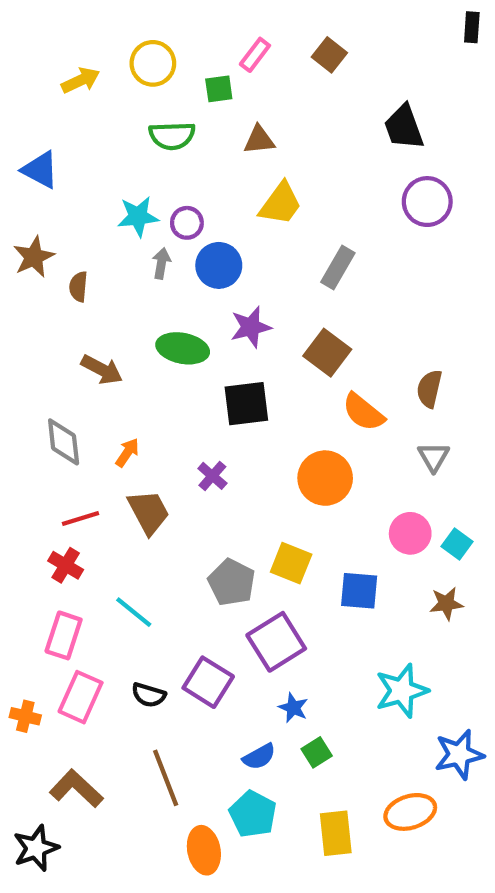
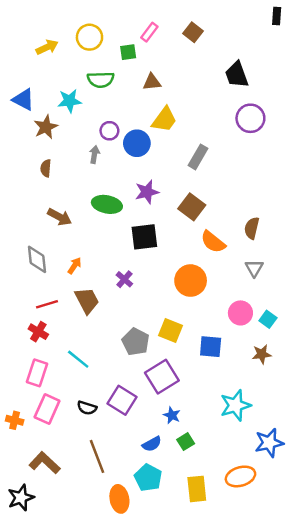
cyan star: (138, 216) -> (69, 101), moved
brown star: (34, 257) -> (46, 127), moved
blue circle: (219, 265) -> (137, 143), moved

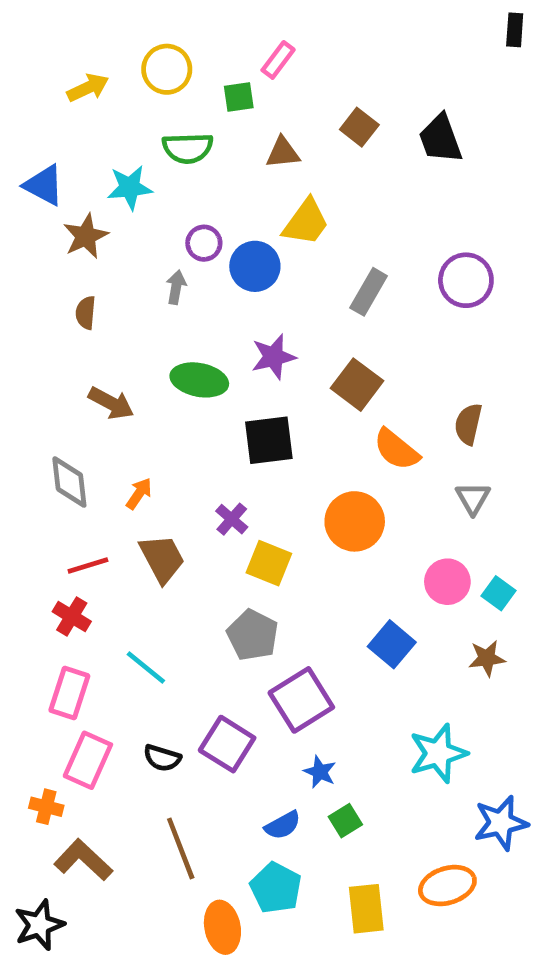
brown square: (193, 32) -> (359, 127), moved
purple circle: (250, 118) -> (466, 280), moved
yellow square: (171, 330) -> (269, 563), moved
blue square: (211, 347) -> (392, 644), turned 35
orange cross: (15, 420) -> (46, 807), moved

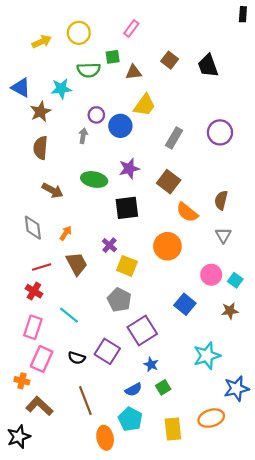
green square: (239, 97) -> (113, 57), moved
brown semicircle: (86, 313) -> (40, 148), size x1.5

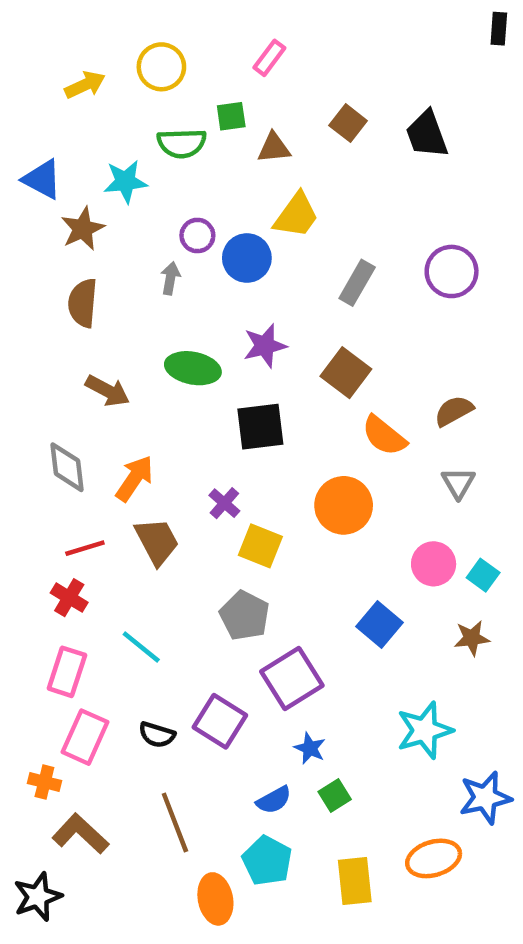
brown semicircle: (221, 200) -> (454, 411), turned 48
orange arrow: (66, 233) -> (134, 478), size x1.5

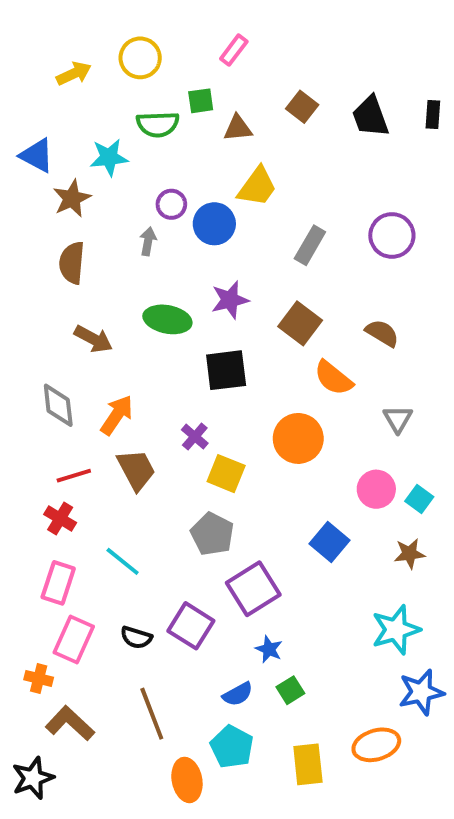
black rectangle: (499, 29) -> (433, 114), moved
brown semicircle: (454, 411) -> (382, 333), moved, turned 60
cyan star: (425, 730) -> (396, 630), moved

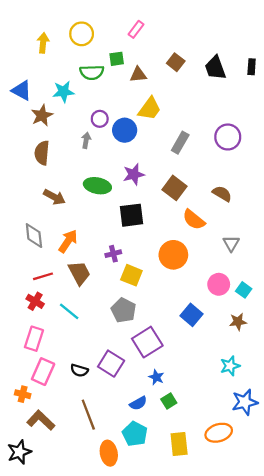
yellow arrow: (74, 74) -> (43, 43), turned -60
purple cross: (195, 437) -> (113, 254), turned 35
cyan line: (123, 561) -> (69, 311), moved
cyan star: (396, 630) -> (230, 366), size x0.7

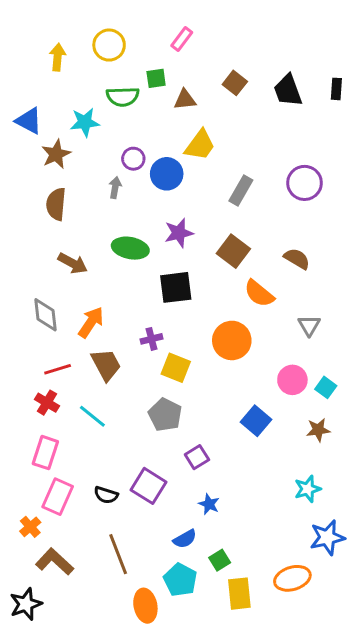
purple square: (147, 342) -> (197, 457), size x0.6
orange cross: (23, 394) -> (30, 527), turned 35
green square: (169, 401) -> (220, 560), moved

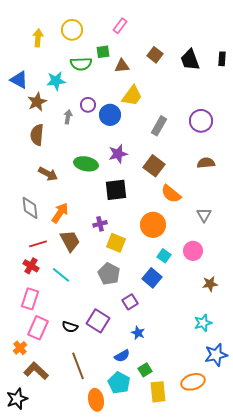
gray arrow: (115, 187) -> (68, 117), moved
brown semicircle: (297, 259) -> (206, 163), moved, turned -36
cyan square: (326, 387) -> (164, 256), moved
blue square: (256, 421) -> (152, 278), moved

